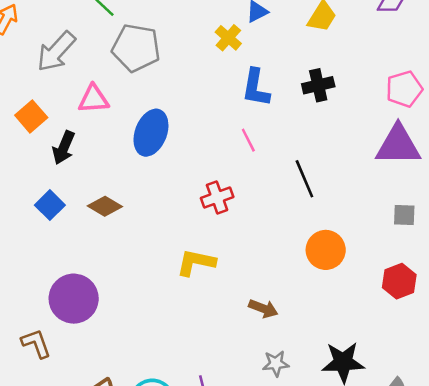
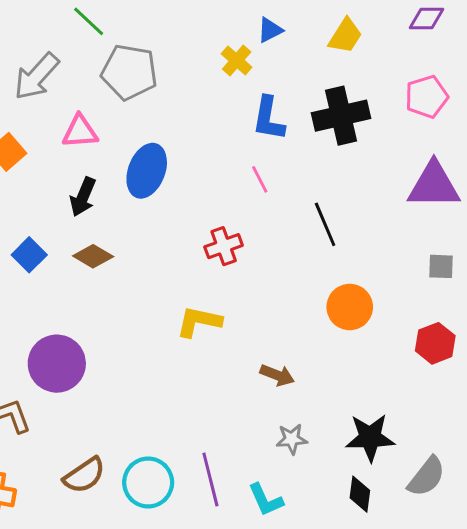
black cross: (318, 85) -> (341, 116), size x1.5
pink pentagon: (404, 89) -> (427, 97), moved
black arrow: (64, 148) -> (83, 197), moved

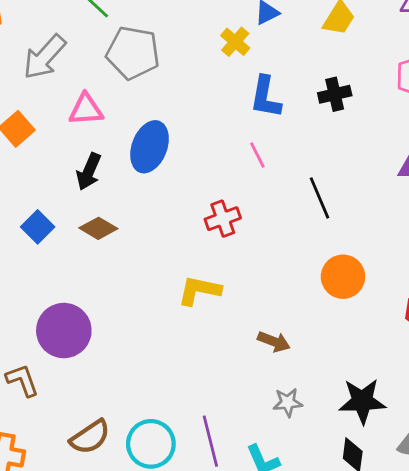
black cross: (341, 116) -> (335, 94), size x0.6

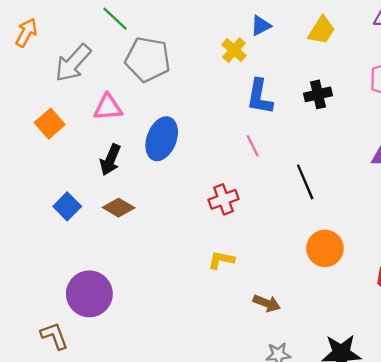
yellow L-shape: (199, 290) -> (221, 260), moved, size x0.7

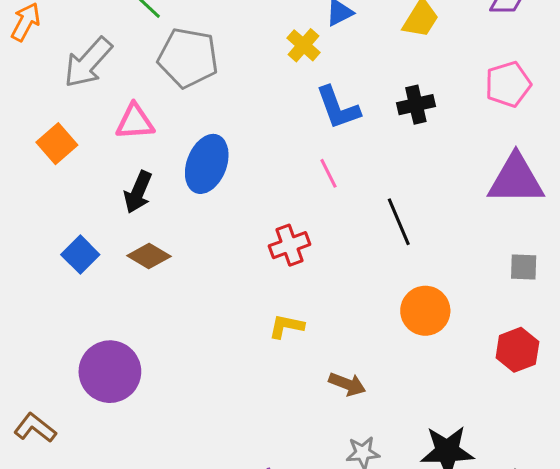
blue L-shape: (260, 97) -> (338, 108), turned -30
brown L-shape: (54, 336) -> (35, 428), moved, turned -32

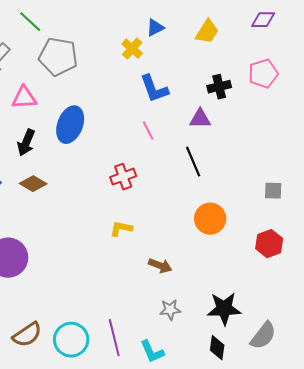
black cross: (416, 105) -> (219, 87), moved
purple triangle: (516, 180) -> (200, 119), moved, size x0.6

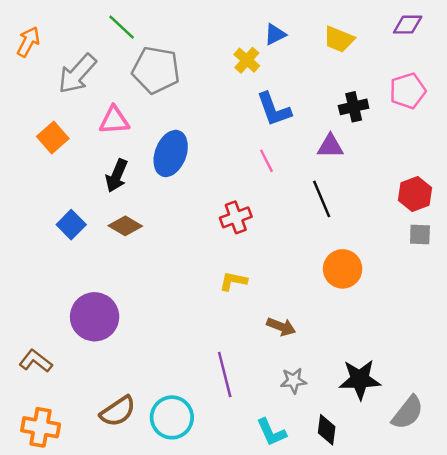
yellow trapezoid: (207, 32) -> (339, 39), turned 80
red hexagon: (269, 244) -> (415, 194), moved
purple line: (114, 338) -> (225, 374), moved
black diamond: (217, 348) -> (327, 430), moved

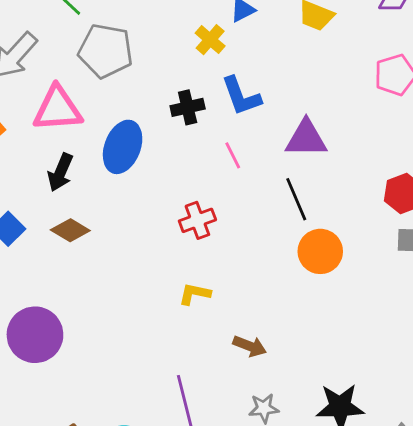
black cross: (354, 107) -> (188, 107), moved
pink triangle: (114, 120) -> (58, 109), size x1.4
purple triangle: (330, 146) -> (306, 138), size x1.4
orange circle: (343, 269) -> (320, 251), moved

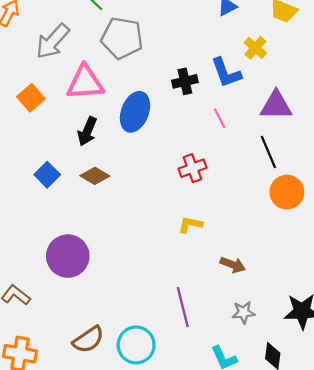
yellow cross: (210, 40) -> (255, 48), moved

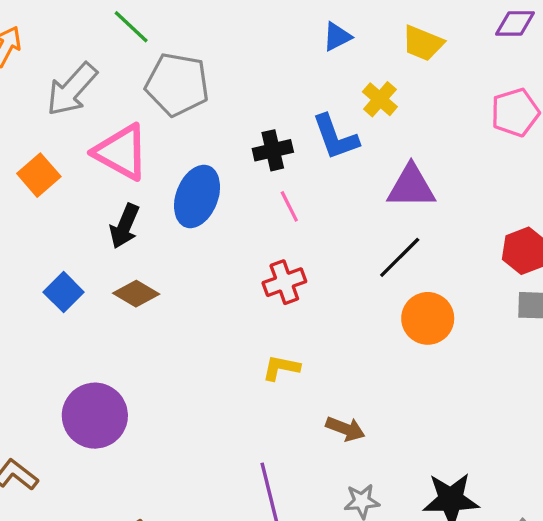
pink triangle: (85, 83) -> (121, 152), turned 33
pink line: (220, 118) -> (289, 206), moved
black line: (268, 152) -> (400, 257), turned 68

